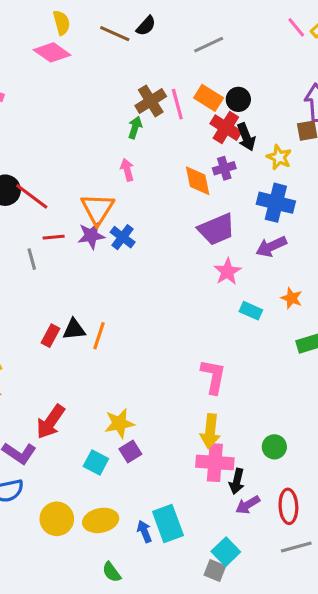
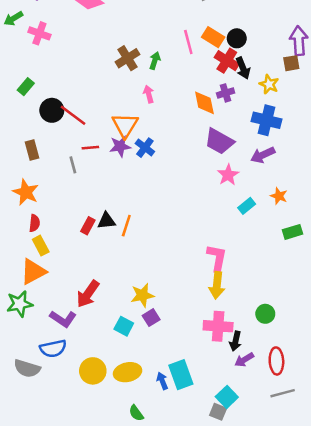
brown cross: (151, 101) -> (128, 58), moved
purple trapezoid: (216, 229) -> (219, 141), turned 52
cyan rectangle: (251, 311) -> (247, 206), turned -63
yellow arrow: (210, 431) -> (217, 285), moved

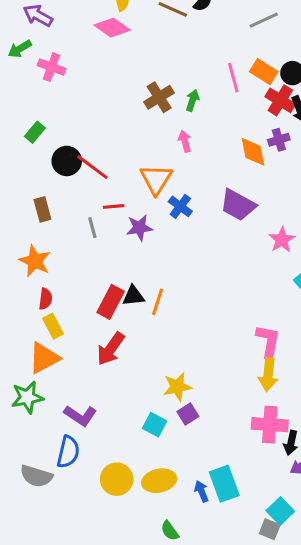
purple trapezoid: (219, 141) -> (238, 205), moved
purple star: (120, 146) -> (139, 228), moved
red rectangle: (88, 226) -> (111, 302), size x1.5
red arrow: (88, 294) -> (111, 349), moved
blue semicircle: (53, 349) -> (68, 452), turned -65

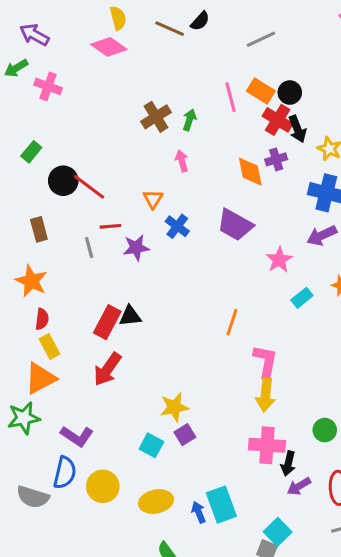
orange triangle: (156, 179) -> (153, 199), size x0.6
orange line: (158, 302) -> (232, 322), moved
yellow circle: (117, 479) -> (103, 486), moved

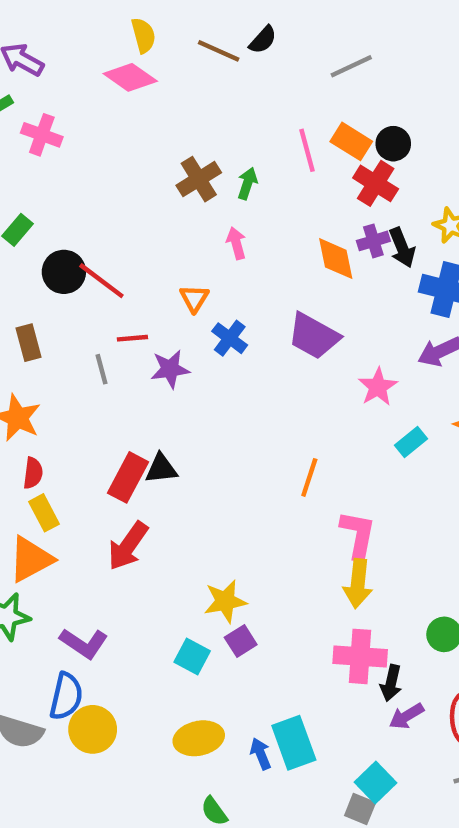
black arrow: (297, 129) -> (402, 248), moved
yellow circle: (103, 486) -> (93, 729), moved

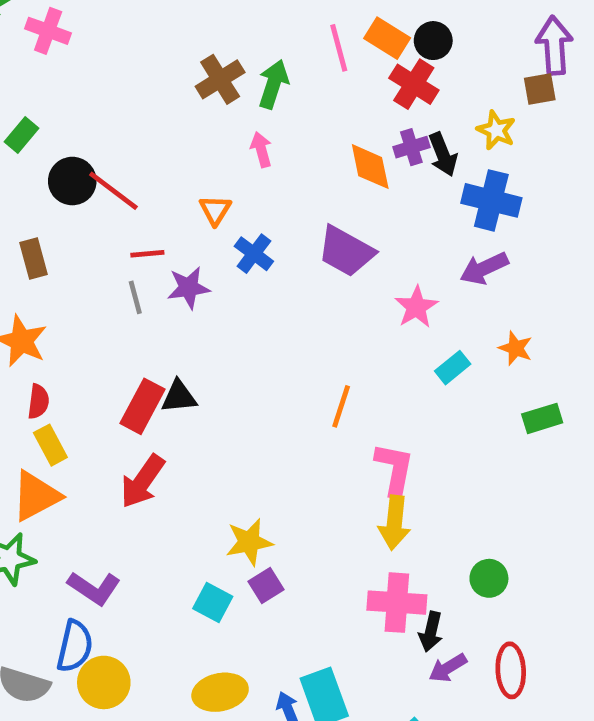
green arrow: (247, 183) -> (273, 84), size x1.4
gray line: (101, 369) -> (135, 297), moved

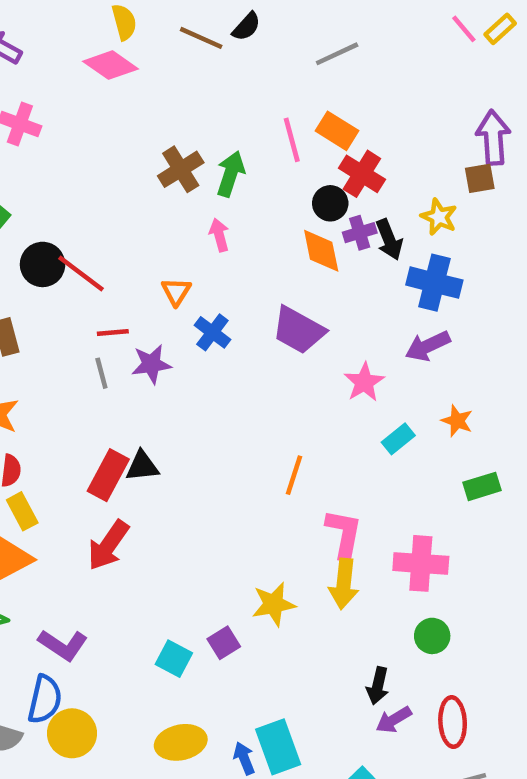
black circle: (433, 41) -> (330, 203), moved
yellow star: (249, 542) -> (274, 604), moved
pink cross: (397, 603) -> (421, 563), moved

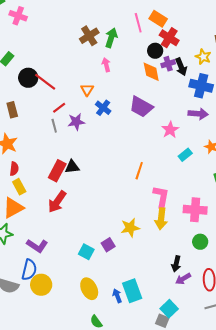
red line: (113, 332) -> (59, 108), turned -32
purple arrow: (428, 346) -> (198, 114), turned -150
yellow ellipse: (181, 742) -> (89, 289), turned 75

